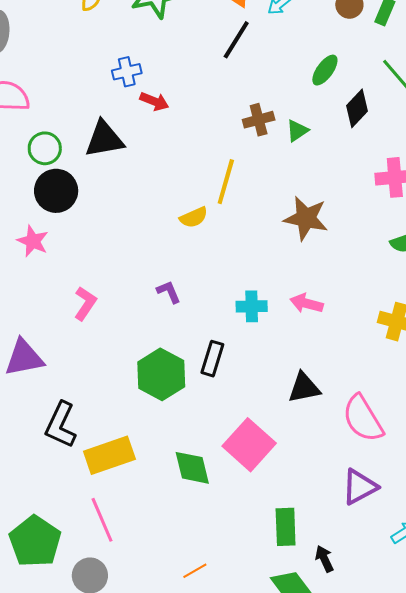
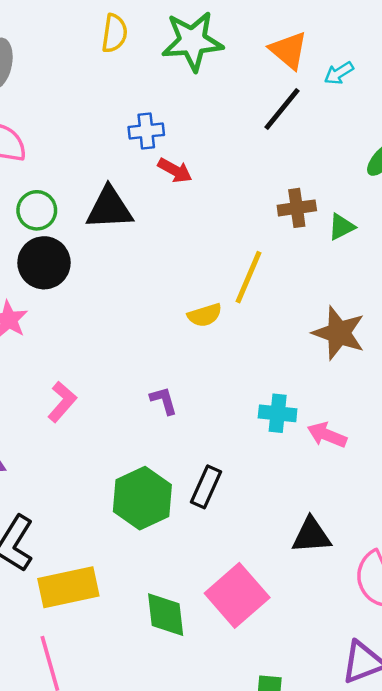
cyan cross: (252, 306) -> (278, 413), moved

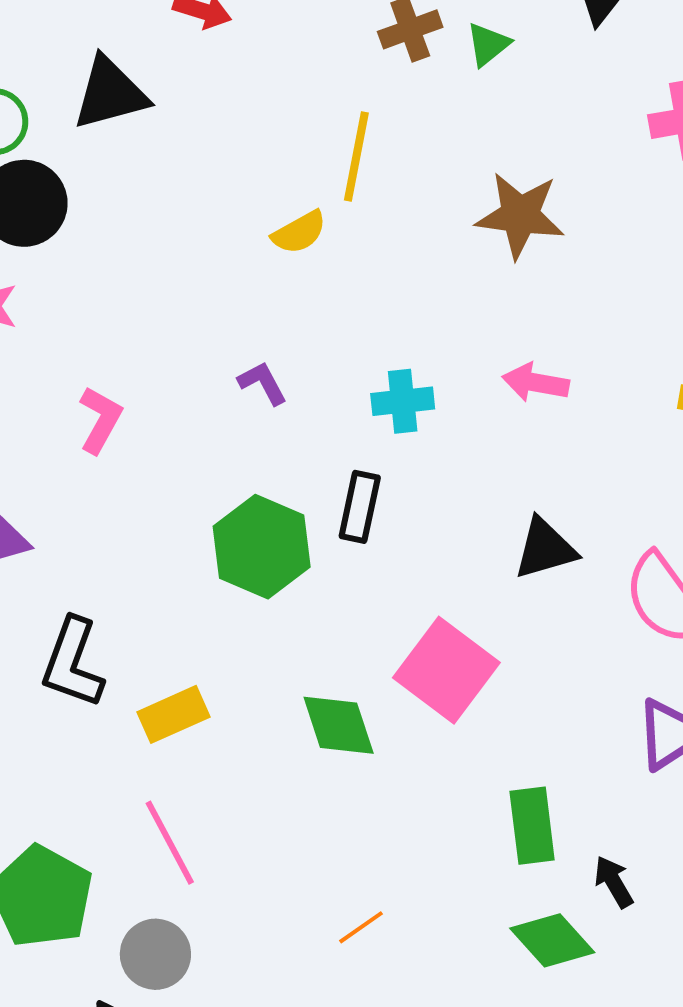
cyan cross: (278, 413) -> (403, 401), moved
yellow rectangle: (68, 587) -> (174, 714), size x0.7

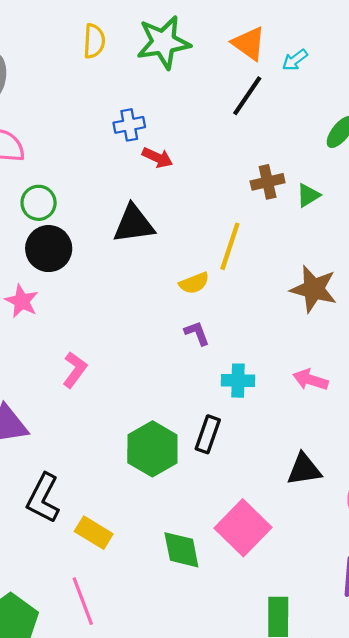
black triangle: (110, 93) -> (134, 224), moved
purple L-shape: (263, 383) -> (197, 333), moved
yellow rectangle: (174, 714) -> (94, 533), turned 48

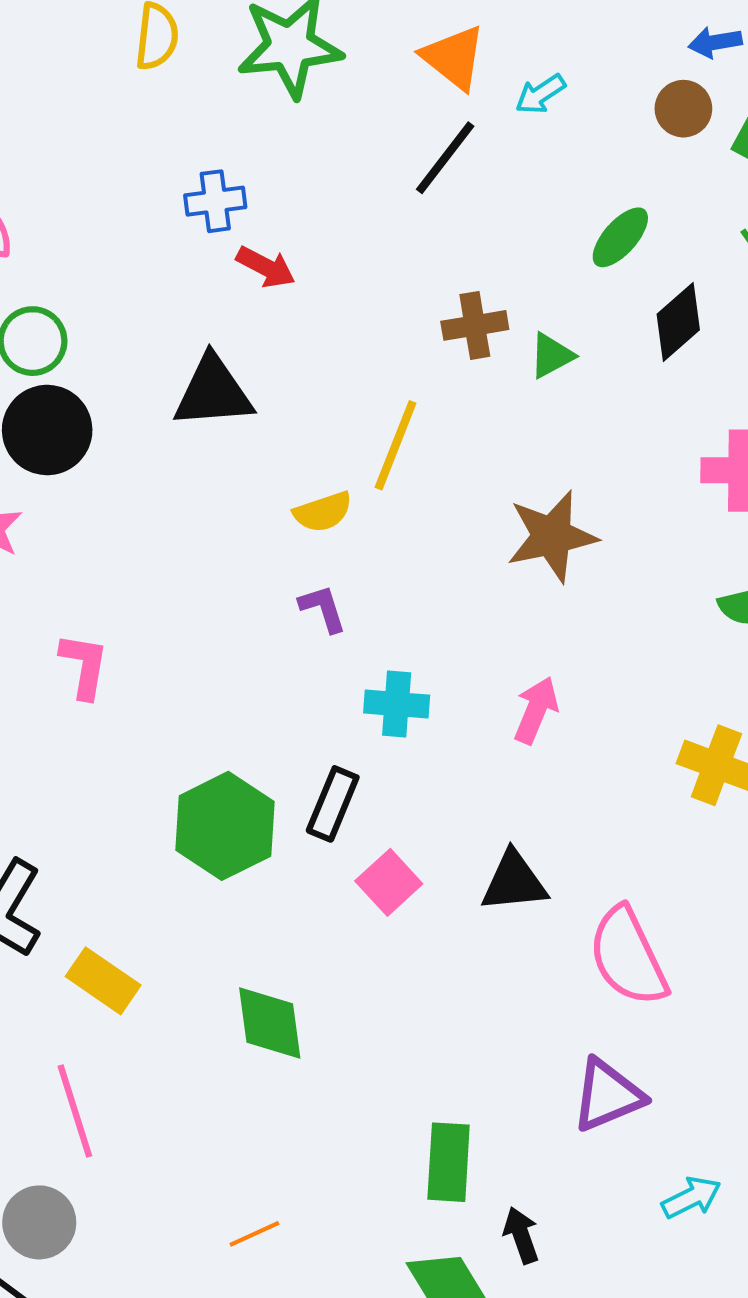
brown star: (314, 289) -> (552, 536), turned -30
pink L-shape: (75, 370) -> (84, 666), turned -30
pink arrow: (310, 380) -> (536, 710), turned 92
pink square: (243, 528) -> (389, 882), moved, size x0.6

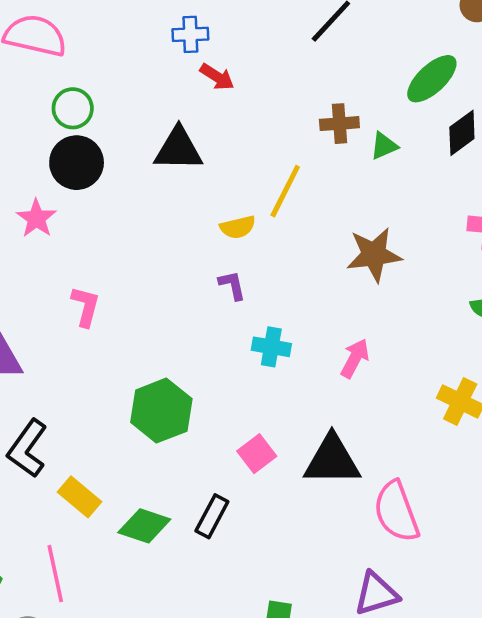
green ellipse: (620, 237) -> (432, 79), size x1.4
black rectangle: (333, 804) -> (212, 516), moved
black triangle: (514, 882) -> (332, 460), size x1.4
green diamond: (270, 1023) -> (144, 526), moved, turned -69

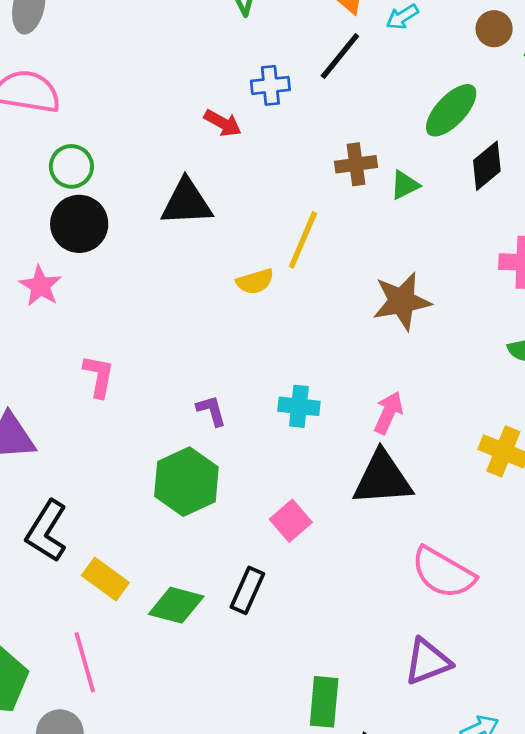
blue cross: (190, 34) -> (270, 85), moved
purple L-shape: (232, 285) -> (211, 411), moved
black triangle: (332, 460) -> (382, 478), moved
pink semicircle: (396, 512) -> (443, 573), turned -36

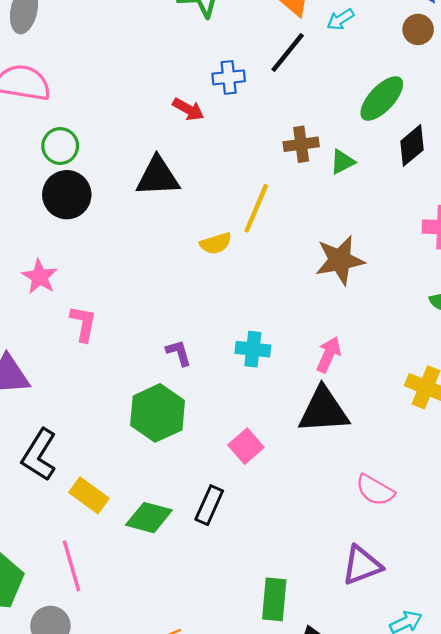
pink star: (40, 286) -> (40, 277), moved
pink semicircle: (443, 573) -> (375, 490), size x0.7

